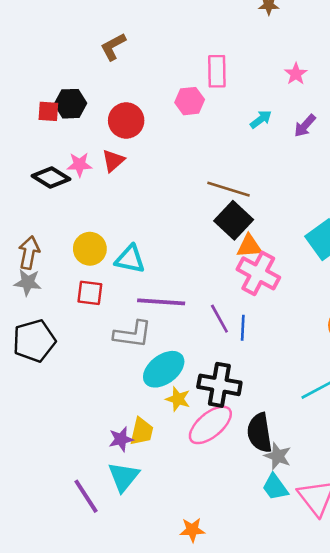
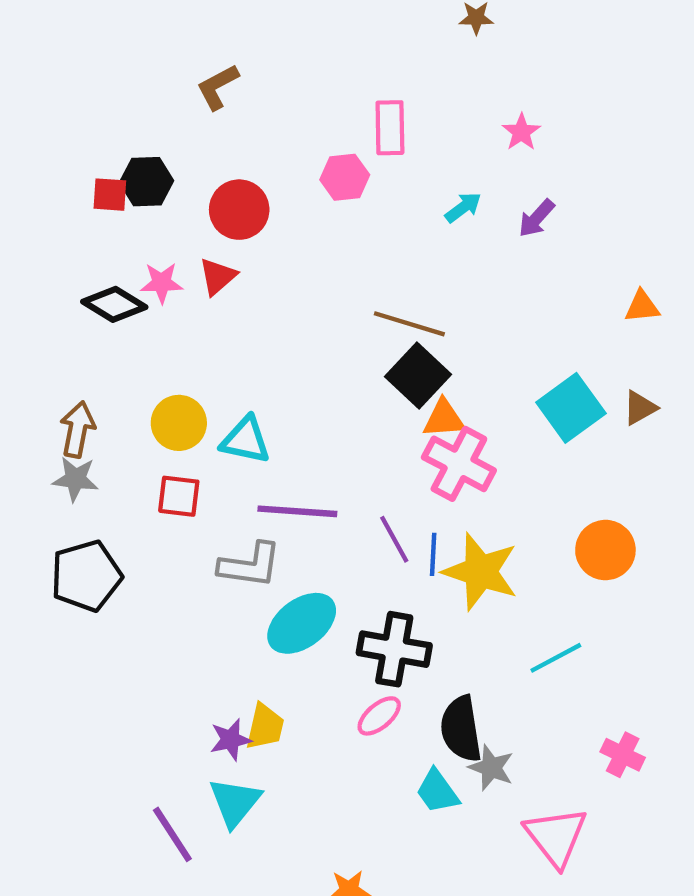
yellow star: (178, 399) -> (480, 572), moved, size x1.8
pink ellipse: (210, 425) -> (379, 716), size x0.6
cyan trapezoid: (275, 487) -> (437, 791), moved

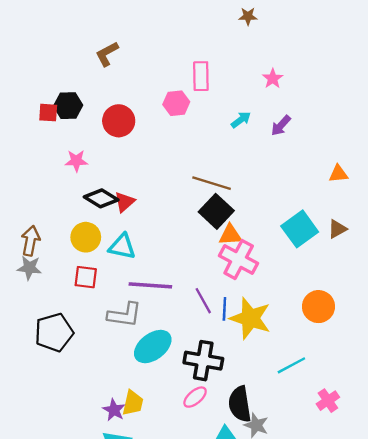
red triangle: (218, 276) -> (125, 202), moved
black diamond: (114, 304) -> (101, 198), moved
black pentagon: (86, 576) -> (54, 332), moved
purple star: (231, 740) -> (114, 410), turned -30
pink cross: (623, 755) -> (328, 401), moved, turned 30

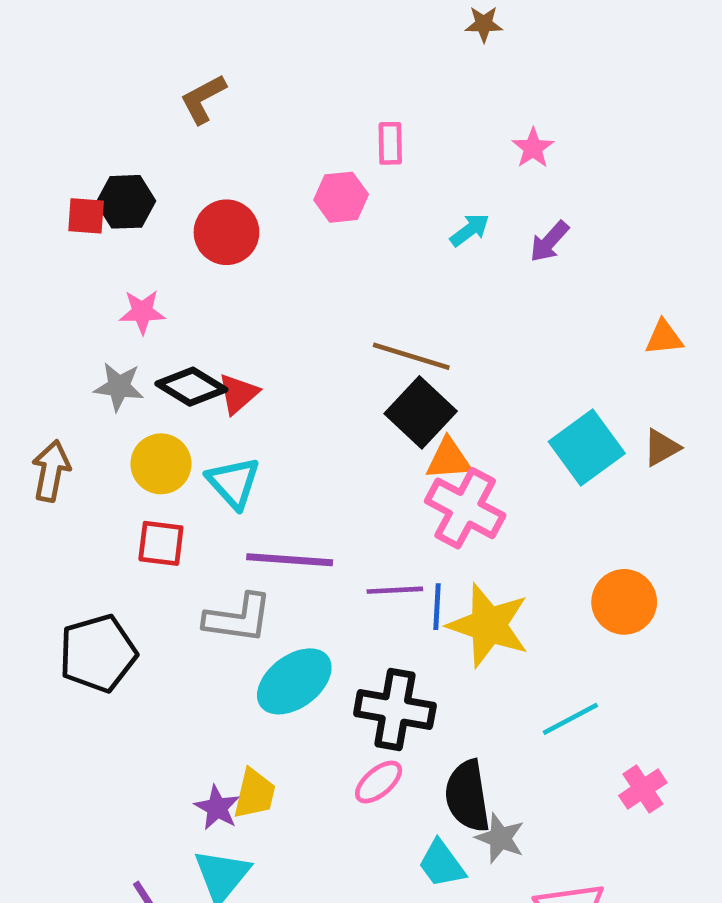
pink rectangle: (201, 76) -> (390, 143), size x0.7
cyan triangle: (122, 247) -> (233, 483), turned 36
gray star: (29, 268) -> (119, 387), moved
purple line: (203, 301) -> (395, 590), turned -64

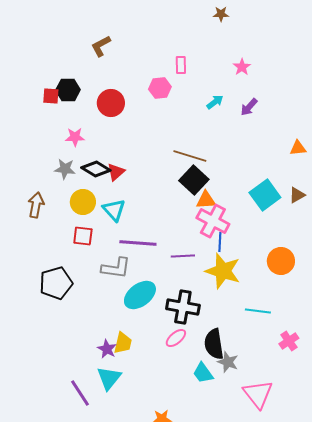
blue line: (437, 607) -> (220, 242), moved
cyan line: (570, 719) -> (258, 311), turned 35

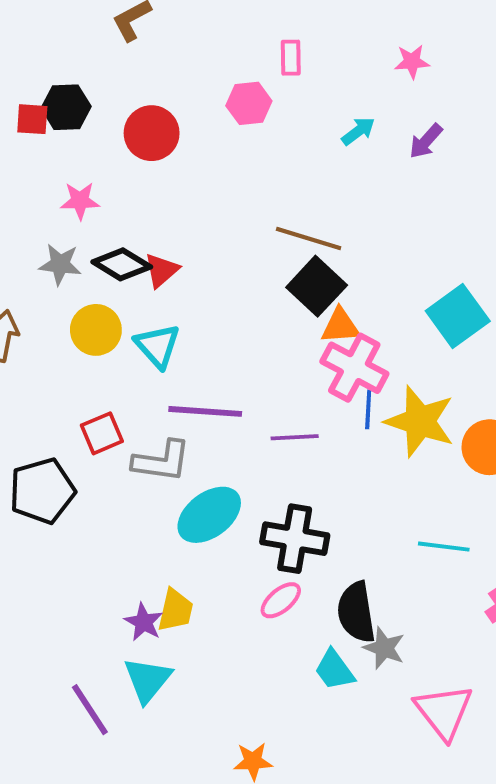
pink star: (242, 67) -> (412, 62), turned 30
red square: (83, 236) -> (102, 433), moved, turned -30
yellow star: (223, 271) -> (420, 421), moved

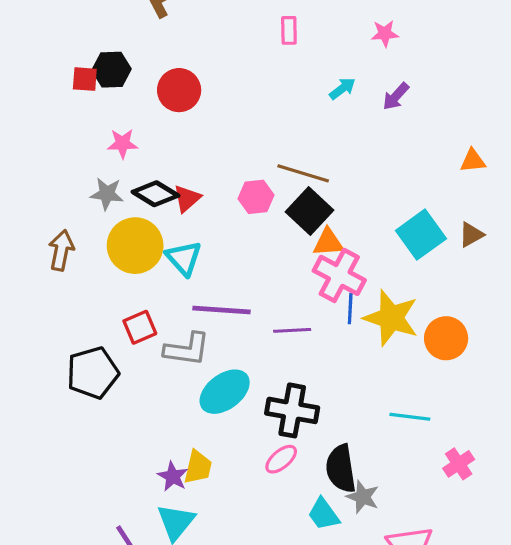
pink hexagon: (249, 103) -> (256, 197), moved
yellow circle: (96, 330) -> (135, 246), size x1.4

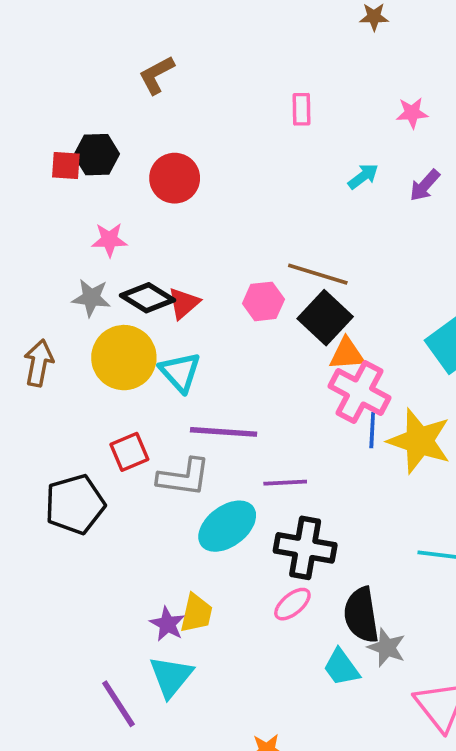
purple line: (292, 330) -> (285, 483), moved

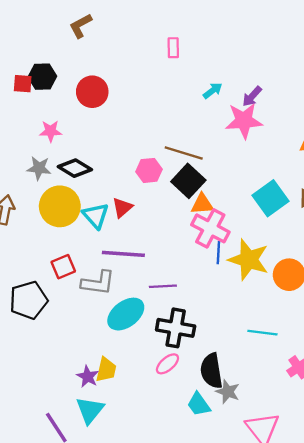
pink star: (412, 113) -> (244, 121), moved, size x1.8
red triangle: (184, 303) -> (122, 208), moved

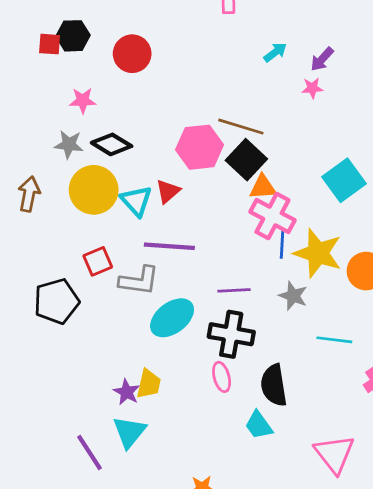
pink star: (244, 121) -> (312, 88), size x0.5
pink hexagon: (149, 170) -> (200, 147), size x1.5
purple line: (163, 286) -> (234, 290), moved
pink ellipse: (167, 364) -> (222, 377), turned -65
gray star: (228, 392) -> (293, 296), moved

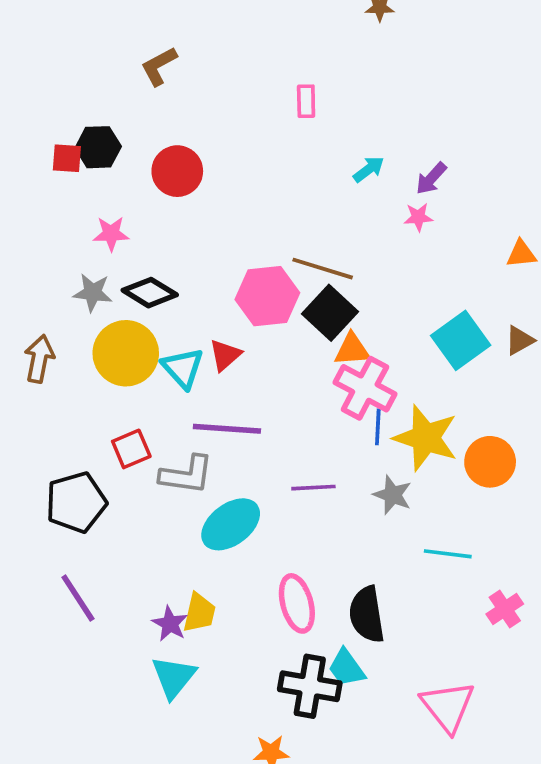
black cross: (231, 334) -> (310, 686), moved
pink ellipse: (222, 377) -> (297, 603), size x1.4
purple line: (90, 453) -> (78, 598), moved

